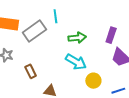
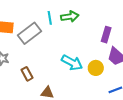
green arrow: (77, 38) -> (70, 17), moved
yellow circle: (93, 81) -> (96, 68), moved

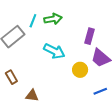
cyan line: (50, 18) -> (33, 21), turned 32
cyan arrow: (72, 63) -> (54, 51), moved

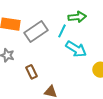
cyan line: (33, 21) -> (62, 31), moved

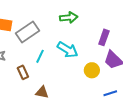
cyan line: (62, 31) -> (40, 56), moved

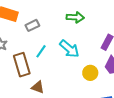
gray rectangle: (27, 32) -> (32, 25), size x0.6
brown rectangle: (23, 72) -> (22, 65), size x1.6

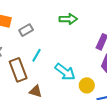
cyan arrow: (69, 49) -> (65, 72), moved
yellow circle: (90, 73) -> (87, 85), moved

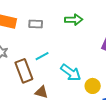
gray rectangle: (26, 30) -> (36, 24), moved, turned 32
cyan line: (36, 55) -> (42, 56), turned 32

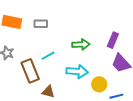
green arrow: (74, 20) -> (81, 44), moved
cyan arrow: (71, 73) -> (77, 71), turned -30

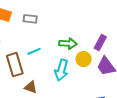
cyan arrow: (77, 71) -> (61, 70), turned 95
yellow circle: (99, 84) -> (84, 59), moved

